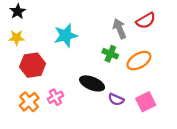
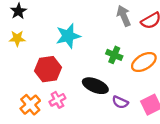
gray arrow: (119, 29) -> (124, 16), moved
red hexagon: (33, 65) -> (48, 69), moved

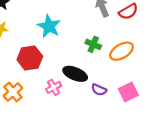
cyan star: (68, 36) -> (49, 26), turned -30
pink cross: (57, 100) -> (54, 87), moved

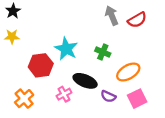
cyan star: (49, 26) -> (66, 49), moved
orange ellipse: (122, 51) -> (128, 72), moved

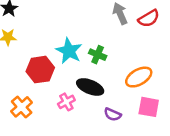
green cross: (103, 52) -> (98, 55), moved
purple semicircle: (108, 96) -> (113, 114), moved
pink square: (137, 99) -> (149, 107), turned 36

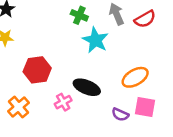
cyan star: (69, 51) -> (95, 40), moved
green cross: (98, 55) -> (79, 15), moved
purple semicircle: (113, 114) -> (120, 115), moved

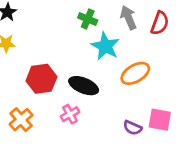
red semicircle: (145, 19) -> (160, 23), turned -40
orange ellipse: (135, 77) -> (135, 73), moved
black ellipse: (87, 87) -> (84, 86), moved

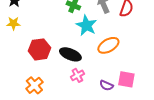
pink cross: (70, 114) -> (77, 75), moved
orange cross: (21, 120) -> (34, 85), moved

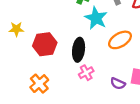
yellow star: (13, 23) -> (16, 29), moved
black ellipse: (70, 54) -> (79, 50), turned 75

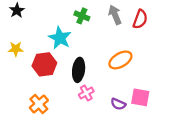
cyan star: (96, 18) -> (60, 38), moved

